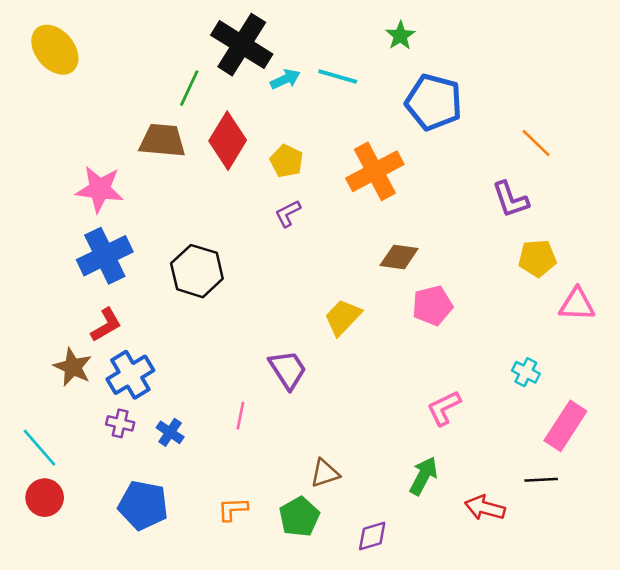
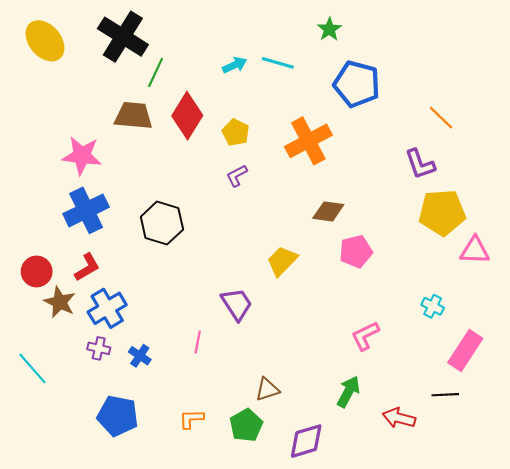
black cross: (242, 45) -> (123, 37), moved
yellow pentagon: (537, 258) -> (442, 213), size x1.5
red circle: (45, 498) -> (37, 271), moved
purple diamond: (372, 536) -> (306, 441), size x1.4

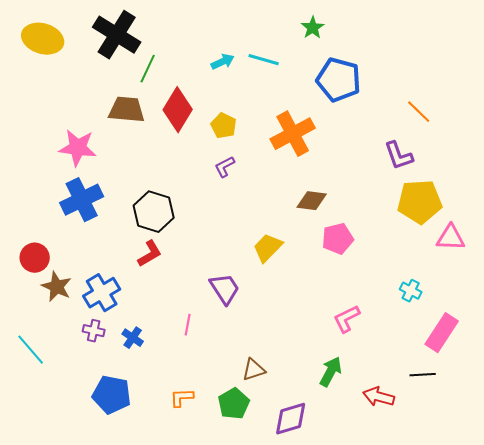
yellow ellipse: (45, 41) -> (43, 39), turned -33
red L-shape: (87, 267) -> (150, 254), moved

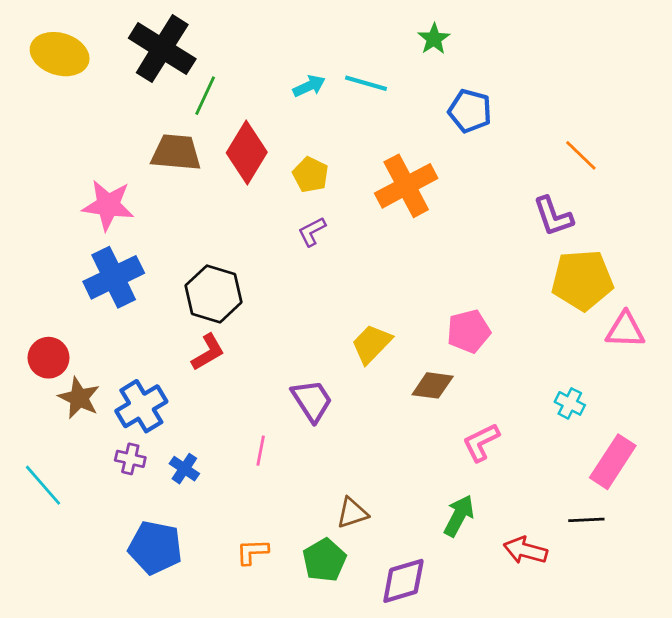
blue pentagon: (339, 80) -> (470, 111), size x0.7
brown diamond: (312, 201) -> (433, 385), moved

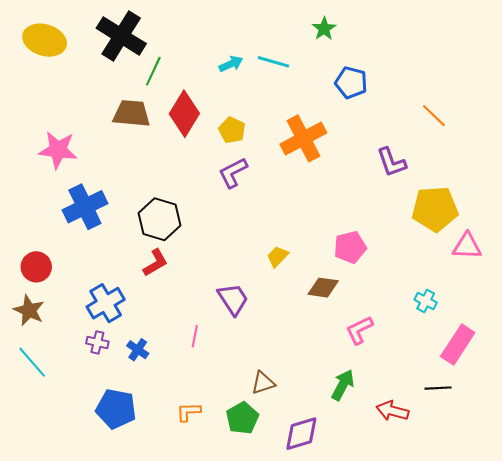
pink star: (108, 205) -> (58, 150), moved
purple L-shape: (553, 216) -> (391, 162), moved
purple L-shape: (312, 232) -> (233, 173), size x1.4
yellow trapezoid: (372, 344) -> (278, 257), size x0.7
brown star: (79, 398) -> (29, 310), moved

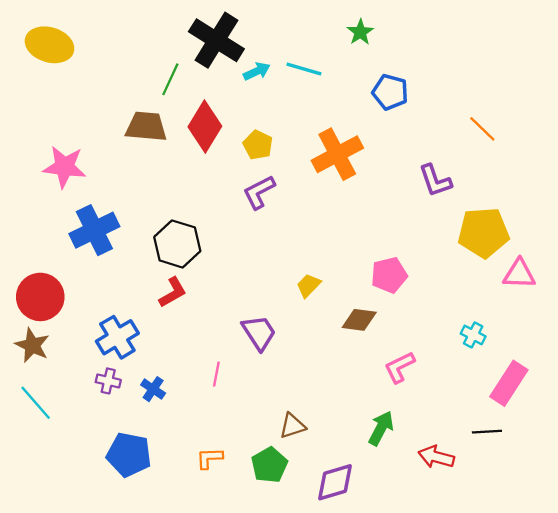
black cross: (121, 36) -> (216, 40), moved
red circle: (36, 267) -> (40, 297), size x1.4

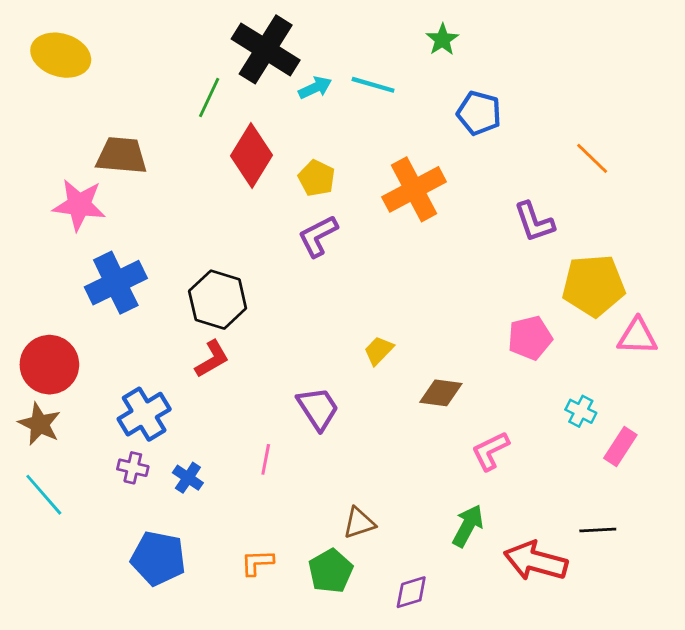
brown trapezoid: (146, 127) -> (122, 155), moved
pink pentagon: (389, 275) -> (530, 338), moved
pink rectangle: (509, 383) -> (620, 447), moved, size x0.7
red arrow: (436, 457) -> (536, 561), size x1.4
purple diamond: (335, 482) -> (411, 592), size x0.7

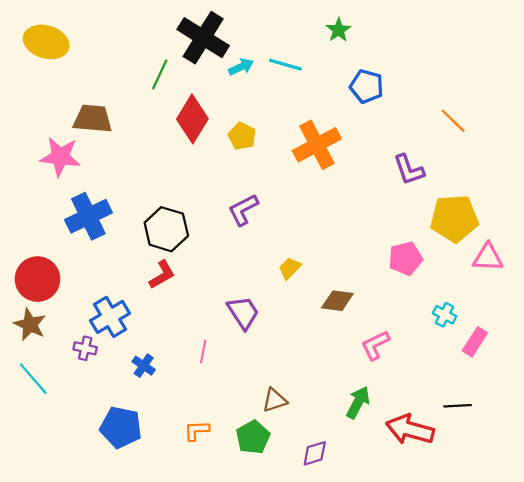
purple L-shape: (318, 236) -> (243, 210), moved
purple cross: (133, 468) -> (85, 348), moved

